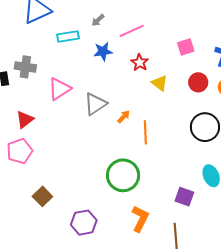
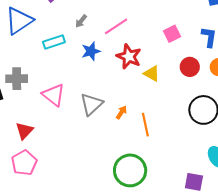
red star: (140, 63) -> (129, 56), size x1.4
pink triangle: (59, 89) -> (54, 95), turned -40

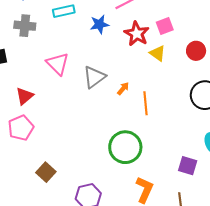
pink square: (172, 34) -> (165, 26), moved
gray cross: (17, 79) -> (25, 26), moved

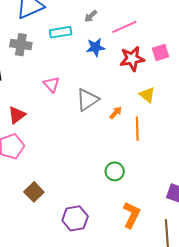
red star: (137, 34) -> (132, 59), turned 30
yellow triangle: (157, 53) -> (147, 95), moved
pink triangle: (58, 64) -> (52, 84), size x0.7
green circle: (125, 147) -> (115, 171), size x0.6

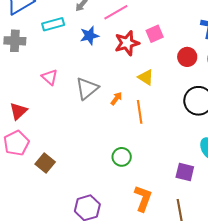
brown square: (34, 192) -> (45, 163), moved

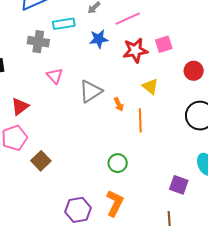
gray cross: (15, 41) -> (38, 42), moved
orange arrow: (116, 98) -> (119, 104), turned 112
orange L-shape: (143, 198) -> (115, 203), moved

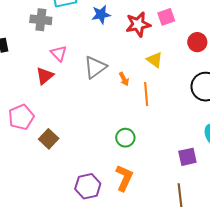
red triangle: (20, 106) -> (45, 76), moved
purple square: (179, 185) -> (187, 157), turned -30

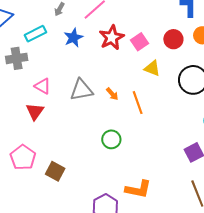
pink square: (166, 17) -> (140, 42), moved
yellow triangle: (155, 60) -> (152, 68), moved
gray triangle: (95, 67) -> (81, 90), turned 40
green circle: (125, 138) -> (111, 139), moved
orange L-shape: (124, 178) -> (138, 189), turned 92

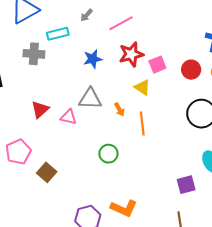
blue star: (73, 38) -> (93, 59), moved
yellow triangle: (152, 68) -> (142, 87), moved
pink triangle: (43, 86) -> (69, 117), moved, turned -30

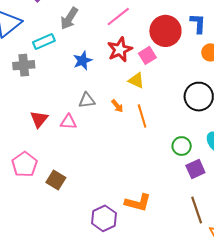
gray arrow: (86, 15) -> (69, 18), size x1.6
pink line: (121, 23) -> (118, 17), moved
red circle: (191, 70) -> (165, 31), moved, size x1.6
gray triangle: (90, 99) -> (87, 100), size x0.7
green circle: (108, 154) -> (182, 146), moved

